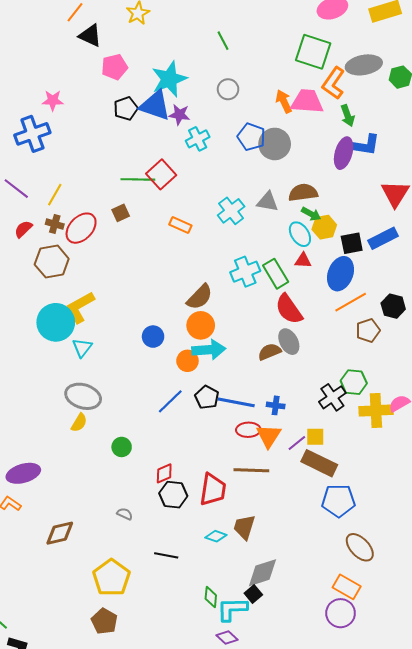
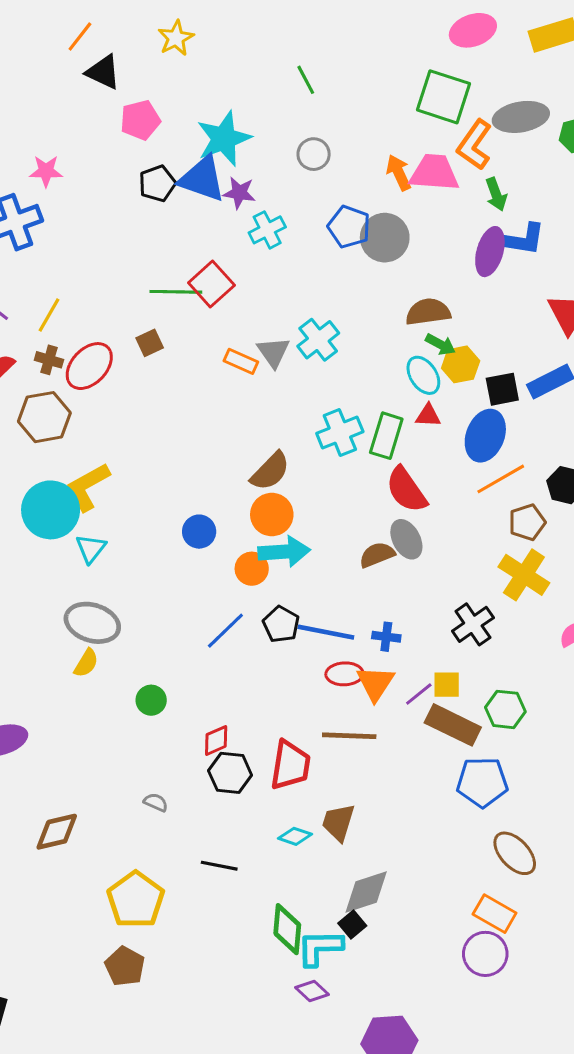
gray triangle: (268, 202) -> (273, 352), moved, turned 45
green rectangle: (276, 274) -> (386, 436), turned 48
green hexagon: (354, 382) -> (505, 709), moved
yellow cross: (376, 410) -> (524, 575), moved, turned 36
green diamond: (211, 597) -> (287, 929), size x1.5

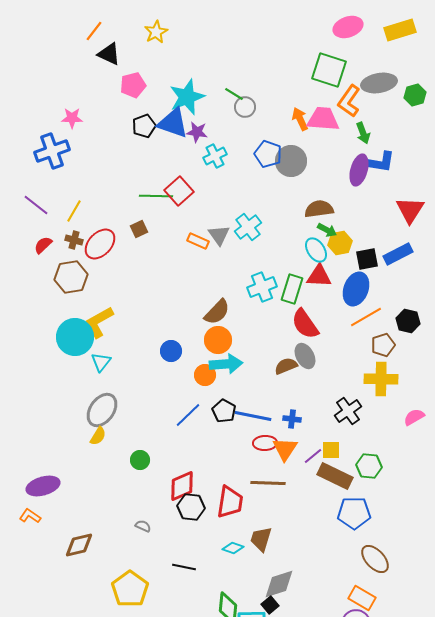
green line: (306, 80) -> (234, 94), moved, turned -30
red triangle: (428, 416) -> (319, 276), size x1.5
yellow cross: (524, 575) -> (381, 379), turned -32
gray ellipse: (92, 623) -> (102, 410), turned -72
red diamond: (216, 740) -> (182, 486), size x1.5

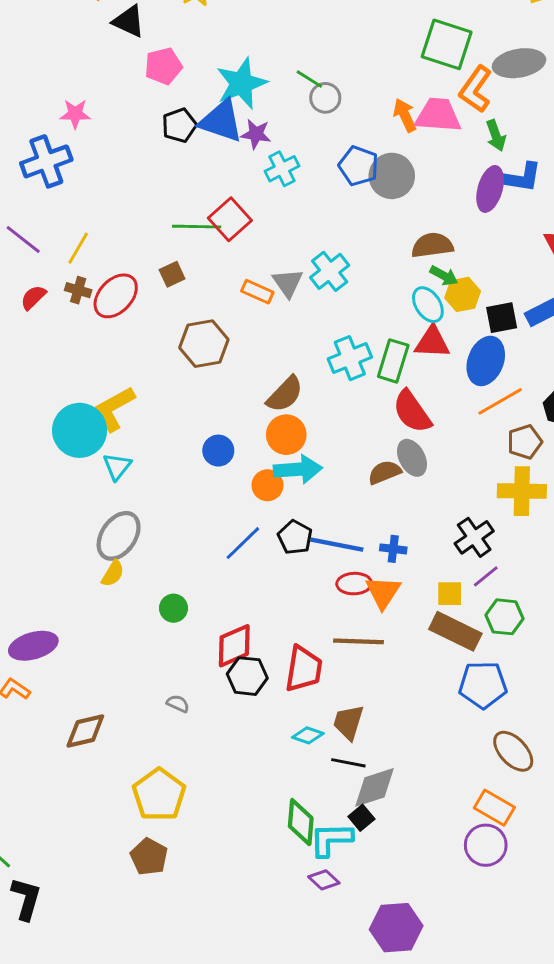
brown hexagon: (71, 277) -> (204, 344), moved
purple line: (313, 456) -> (486, 576), moved
black line: (184, 567) -> (348, 763), moved

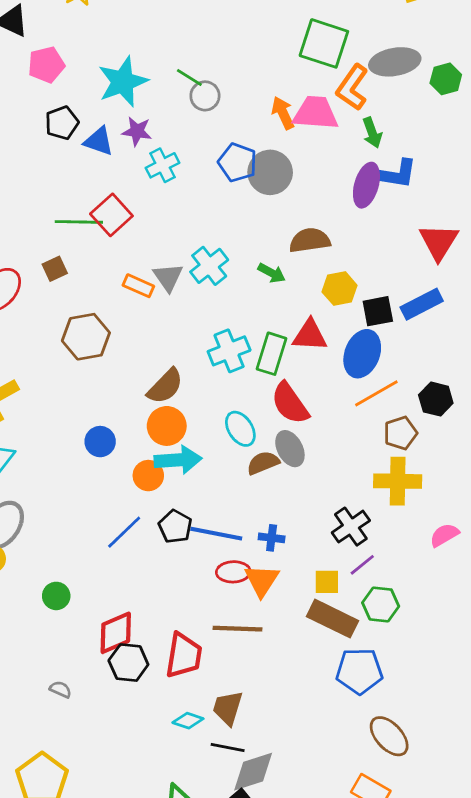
blue triangle: (221, 121) -> (99, 141), moved, size x0.7
green arrow: (444, 276) -> (272, 273), moved
cyan ellipse: (428, 305) -> (240, 429), moved

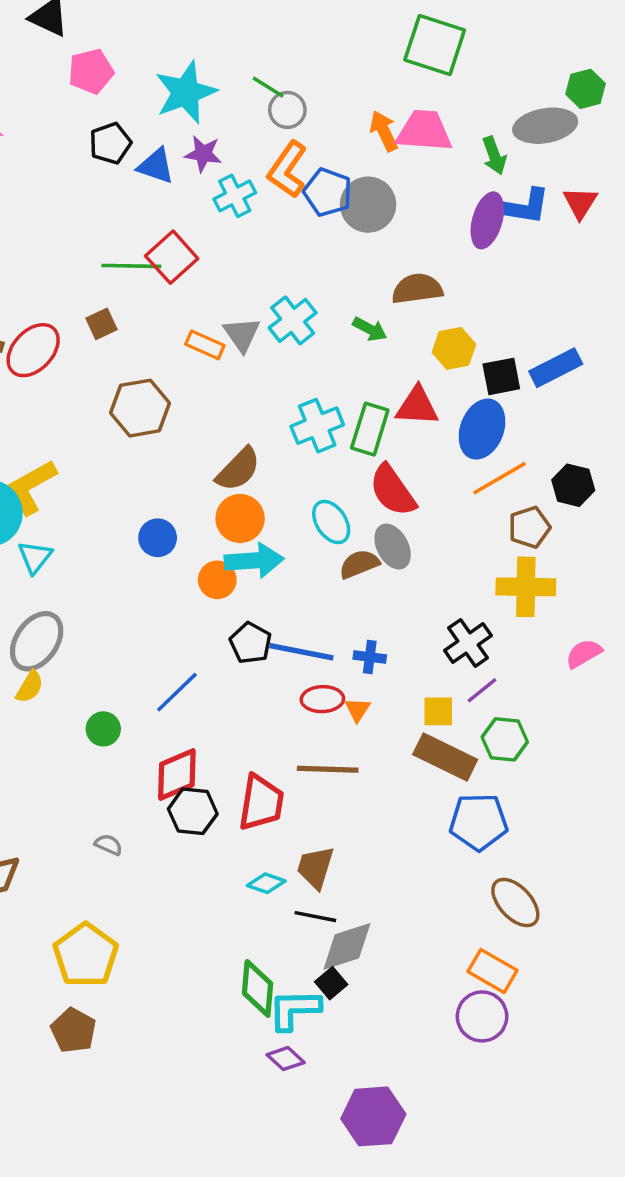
gray ellipse: (395, 62) -> (545, 126), moved
orange L-shape: (352, 87) -> (287, 170), moved
red triangle: (439, 242) -> (580, 203), moved, size x0.7
blue line: (124, 532) -> (177, 692), moved
orange triangle: (262, 580) -> (358, 710), size x0.6

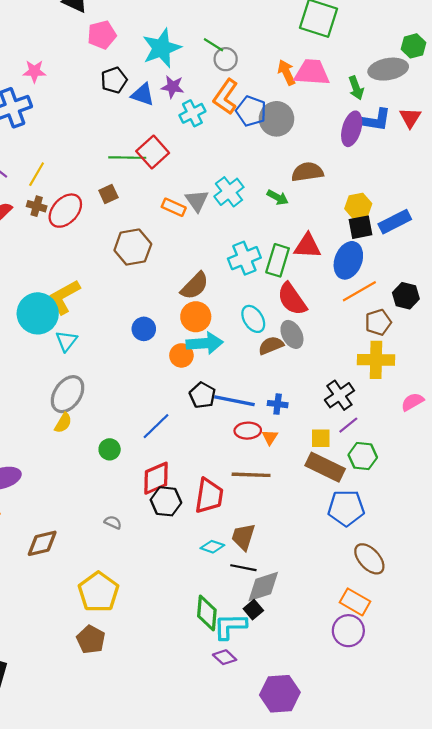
yellow hexagon: (454, 348) -> (358, 206), moved

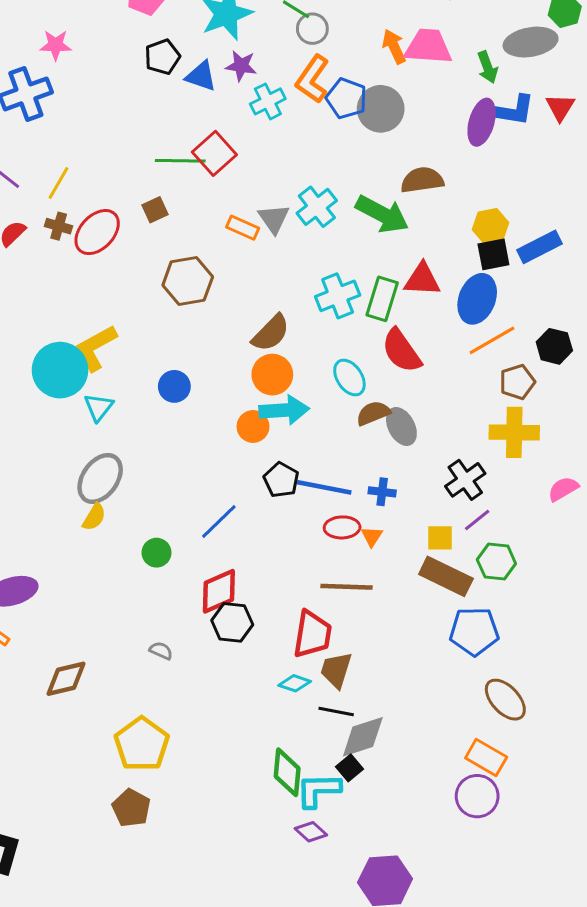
green arrow: (278, 197) -> (382, 214), size x1.8
blue circle: (144, 329) -> (174, 386), moved
gray ellipse: (292, 334) -> (401, 426), moved
red trapezoid: (209, 496) -> (312, 634), moved

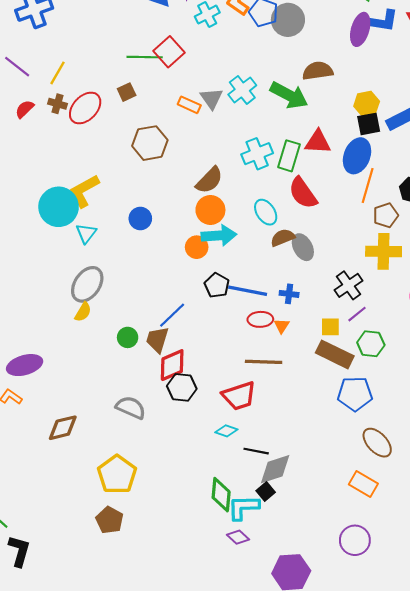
orange line: (492, 340) -> (368, 186), turned -44
red trapezoid: (312, 634) -> (239, 396), turned 63
gray semicircle: (161, 651) -> (131, 408), size x1.8
brown trapezoid: (336, 670) -> (157, 340), moved
purple circle: (477, 796) -> (355, 540), moved

